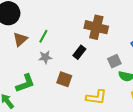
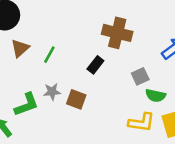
green line: (43, 36) -> (49, 55), moved
gray star: (45, 57) -> (52, 92), moved
yellow L-shape: (96, 97) -> (141, 122), moved

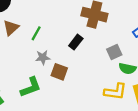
gray star: (52, 92) -> (43, 57), moved
green L-shape: (26, 104) -> (31, 87), moved

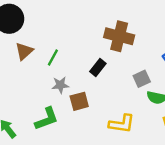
brown square: (59, 72) -> (79, 101), turned -35
yellow L-shape: (115, 92) -> (122, 124), moved

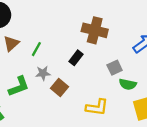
brown square: (79, 101) -> (60, 88), turned -35
green L-shape: (47, 119) -> (19, 86), moved

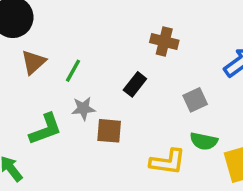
brown cross: (95, 30) -> (164, 41), size x0.7
green semicircle: (128, 84) -> (204, 141), moved
brown square: (60, 88) -> (109, 131), turned -35

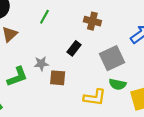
green line: (73, 71) -> (44, 17), moved
gray square: (195, 100) -> (112, 58), size x1.6

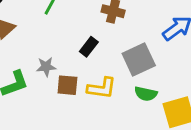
yellow L-shape: (95, 97) -> (102, 88), moved

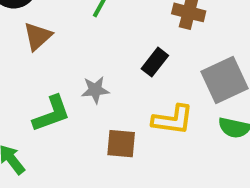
brown square: (67, 85) -> (121, 144), moved

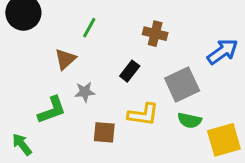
brown triangle: (38, 36) -> (65, 59), moved

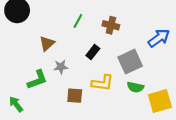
green line: (89, 28) -> (78, 21), moved

